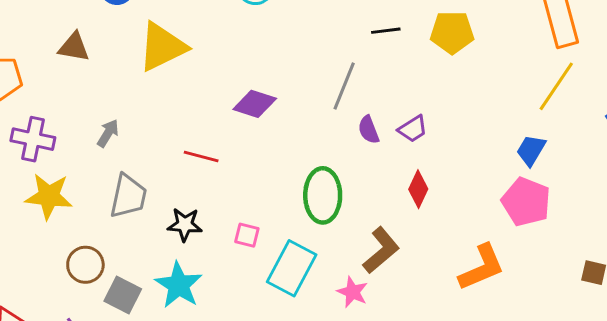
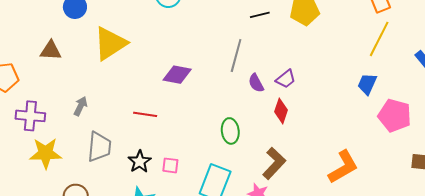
red diamond: (418, 189) -> (281, 111), moved
green ellipse: (323, 195) -> (230, 131), size x0.7
pink pentagon: (526, 202) -> (395, 116), moved
black star: (185, 225) -> (140, 162), turned -30
pink square: (247, 235) -> (170, 165), moved

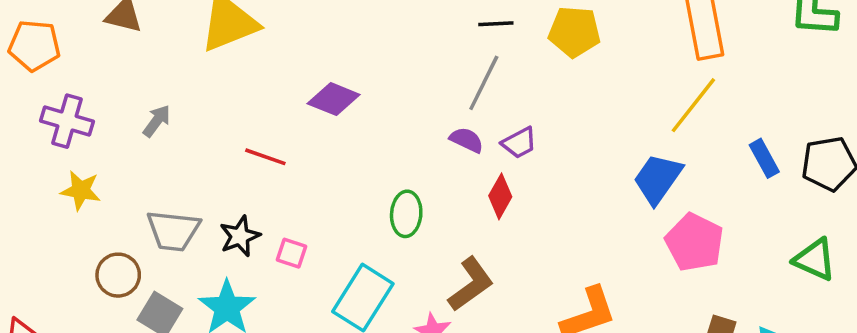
gray line: (236, 55) -> (484, 83), moved
purple semicircle: (256, 83) -> (467, 140), turned 132
blue trapezoid: (367, 84) -> (658, 179), size x1.4
gray trapezoid: (99, 147) -> (173, 231), moved, turned 80
yellow star: (46, 153) -> (81, 190), size x0.7

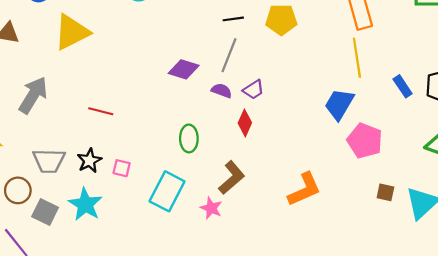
purple diamond: (334, 99) -> (184, 69), moved
yellow line: (693, 105) -> (357, 58), turned -42
gray arrow: (157, 121) -> (33, 95), size x1.8

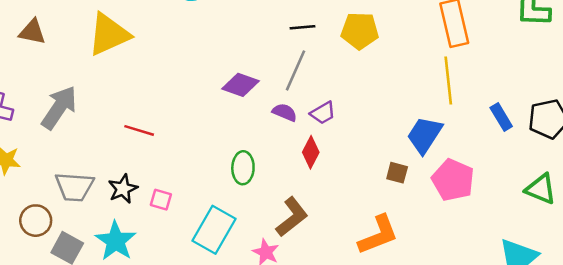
brown square: (385, 192) -> (397, 173), moved

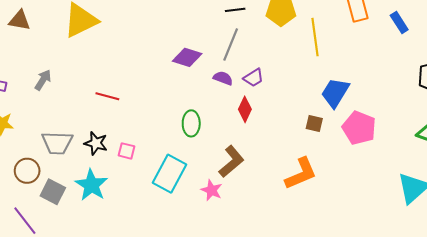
yellow line: (448, 80) -> (315, 37), moved
gray arrow: (59, 108) -> (43, 80), size x0.6
blue rectangle: (501, 117) -> (399, 22), moved
black star: (123, 189) -> (96, 143), turned -30

